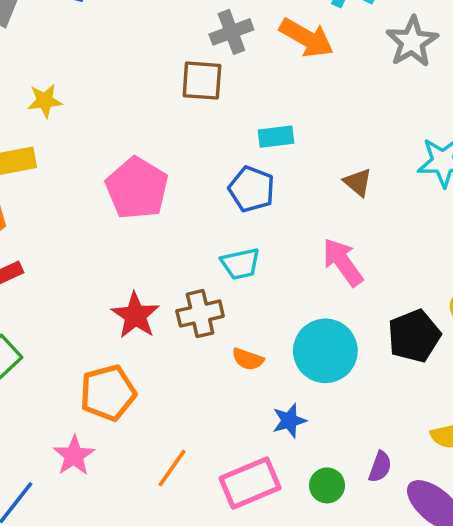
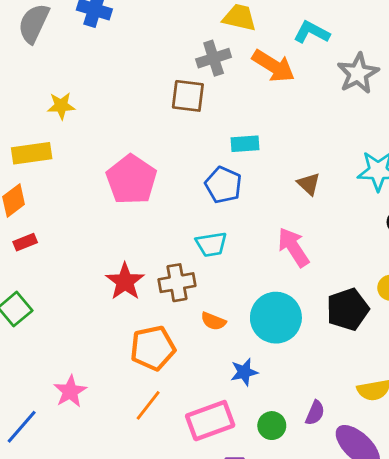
orange pentagon: (108, 393) -> (153, 348), moved

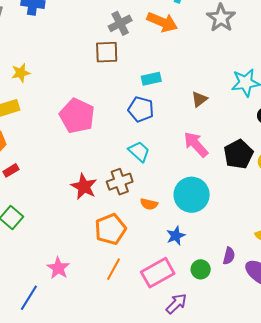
brown triangle: (309, 184) -> (199, 99), turned 48
cyan trapezoid: (211, 244) -> (139, 152), turned -120
black pentagon: (348, 309) -> (238, 154), moved

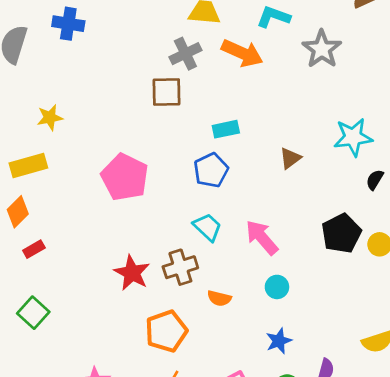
blue pentagon: (141, 109) -> (211, 170), turned 30
pink arrow: (196, 144) -> (262, 237), moved
cyan circle: (192, 195) -> (277, 287), size x0.5
blue star: (176, 236) -> (279, 341), moved

